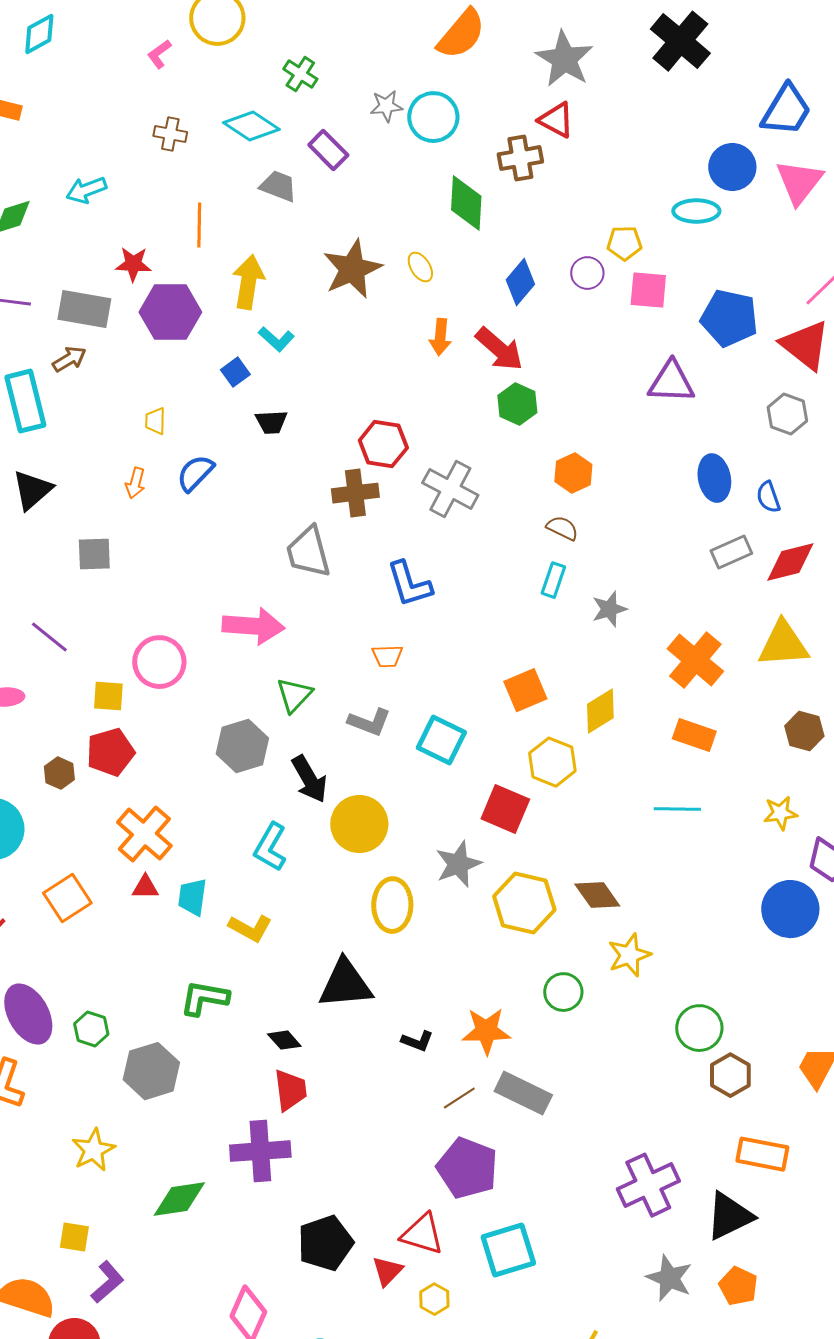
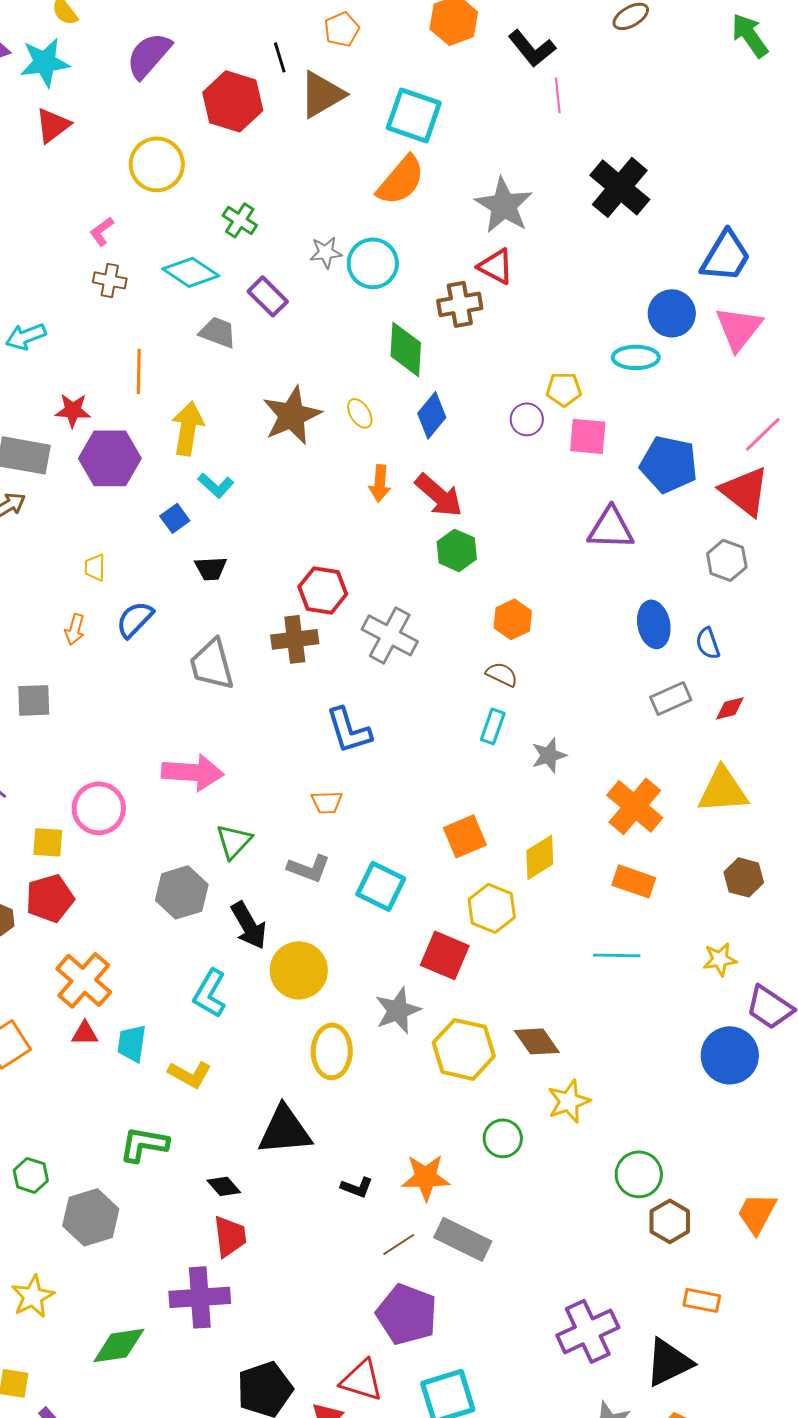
pink L-shape: (159, 54) -> (102, 231), moved
blue diamond: (520, 282) -> (432, 415), moved
gray trapezoid: (308, 552) -> (212, 664), moved
red diamond: (790, 562) -> (730, 708), size x0.6
orange rectangle: (762, 1154) -> (702, 1300), size x0.7

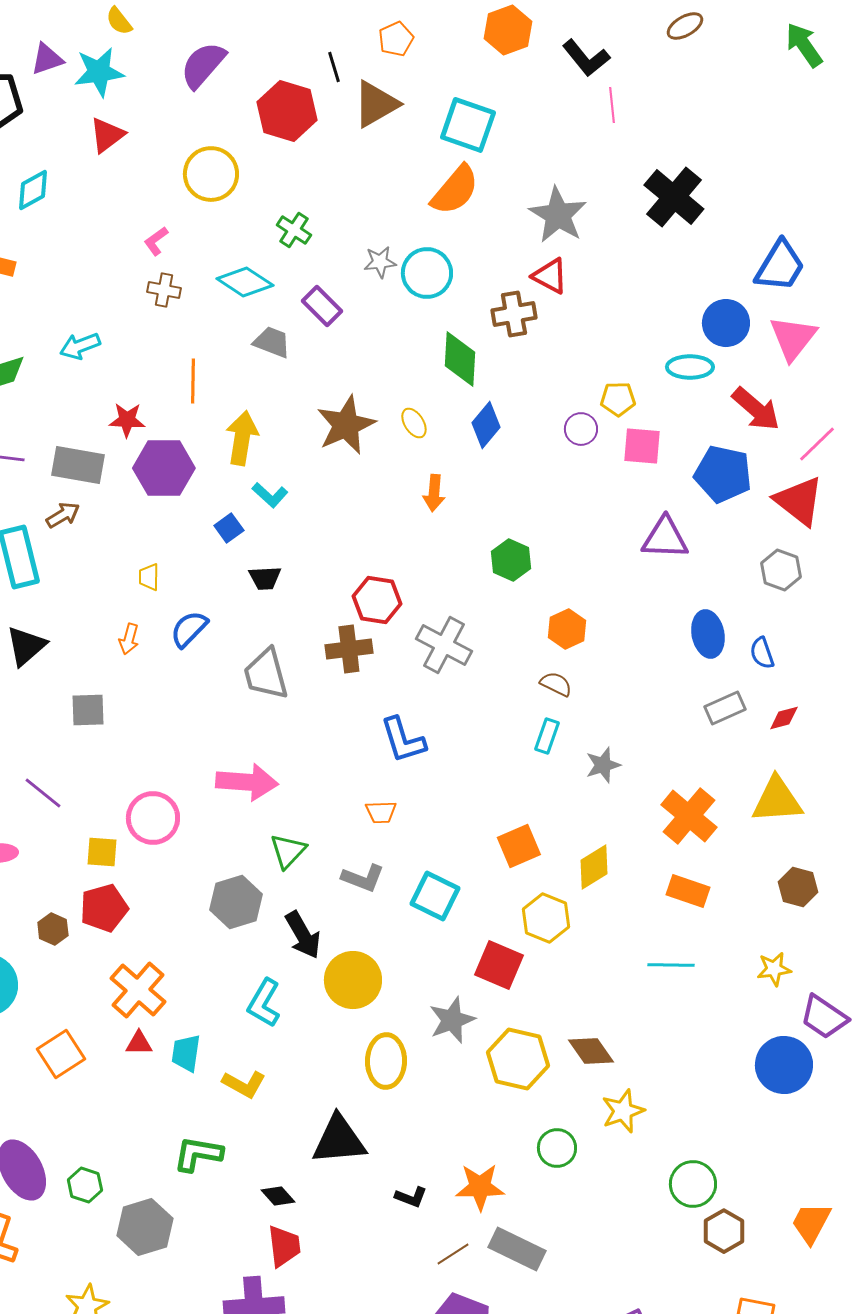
red arrow: (439, 495) -> (756, 409), moved

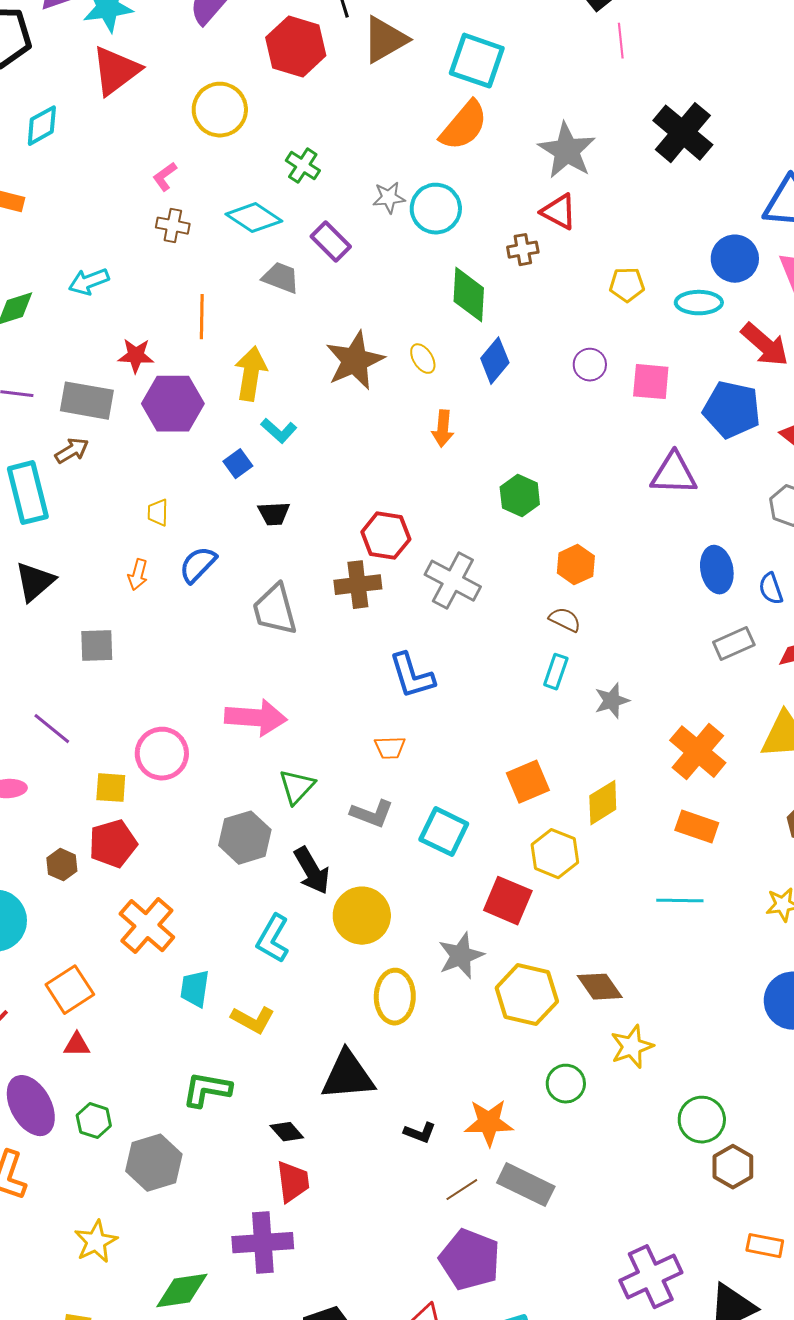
red triangle: (107, 135) -> (116, 71), size x1.4
brown cross: (514, 314) -> (523, 250), size x0.7
yellow pentagon: (618, 399) -> (627, 285), moved
red triangle: (139, 1043) -> (77, 1045), moved

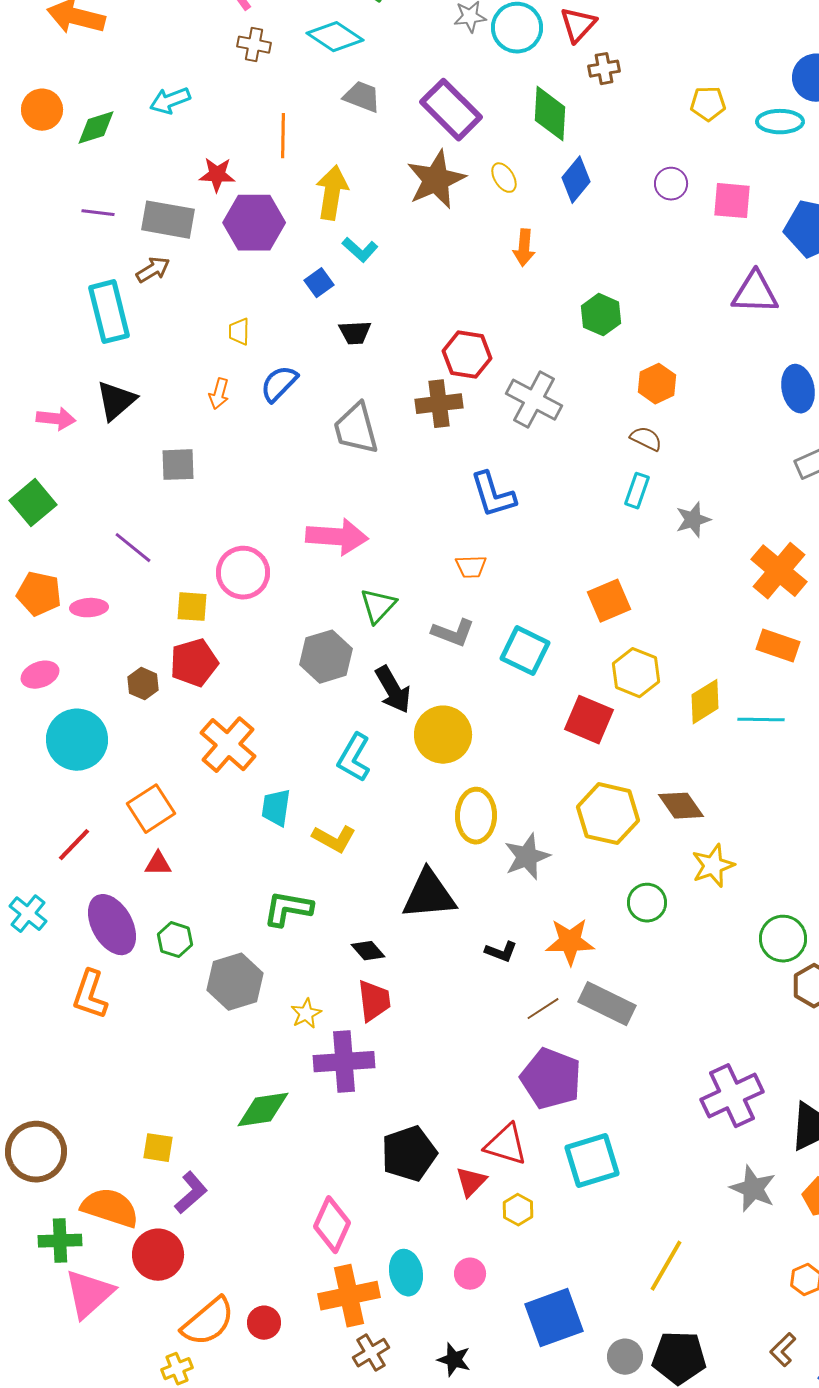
red triangle: (559, 212) -> (578, 25), moved, turned 45
purple rectangle: (331, 242) -> (451, 110), moved, size x1.5
yellow diamond: (603, 803) -> (705, 702), moved
gray star: (461, 956) -> (527, 857), moved
yellow star: (96, 1242) -> (306, 1014), moved, size x0.7

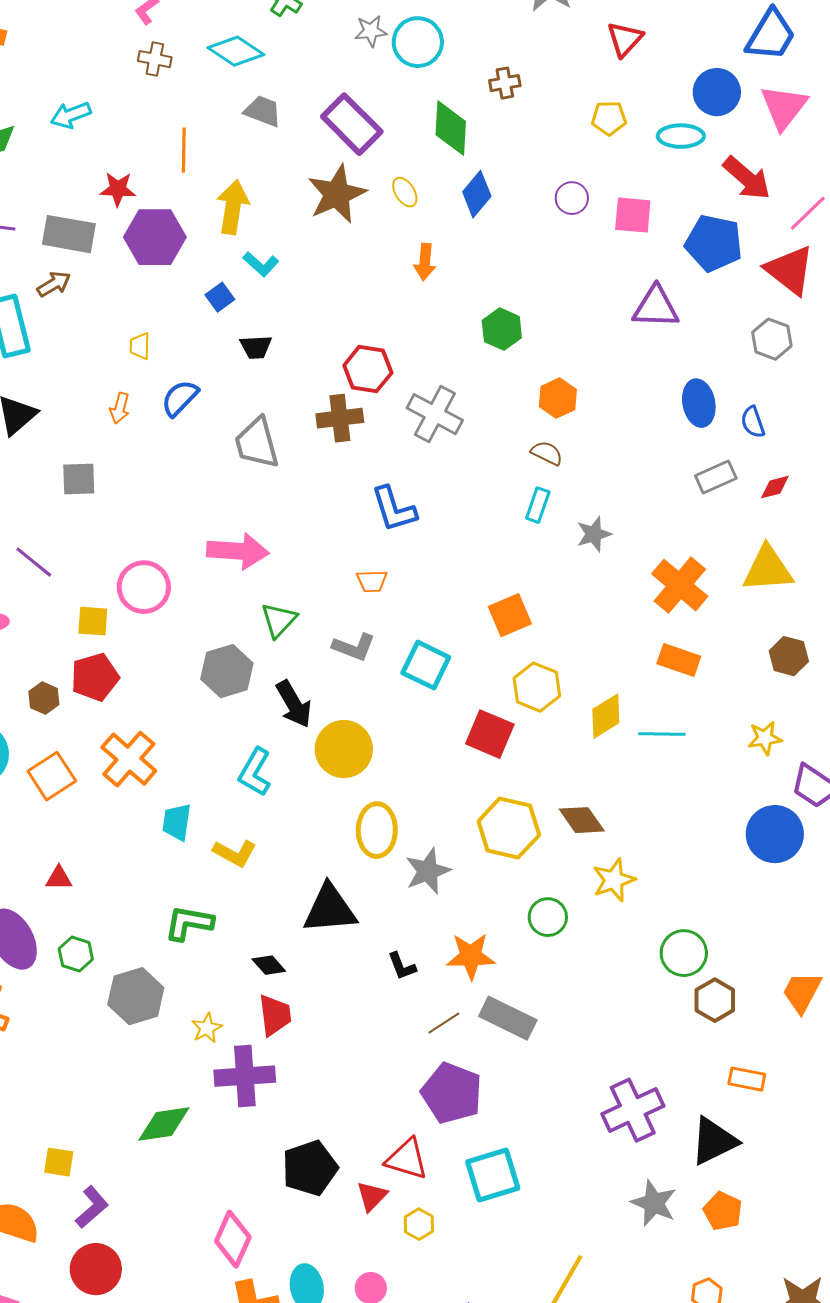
red triangle: (578, 25) -> (625, 39), moved
orange square: (151, 809) -> (52, 776), moved
black L-shape: (501, 952) -> (402, 966), turned 48
red circle: (158, 1255) -> (96, 1269), moved

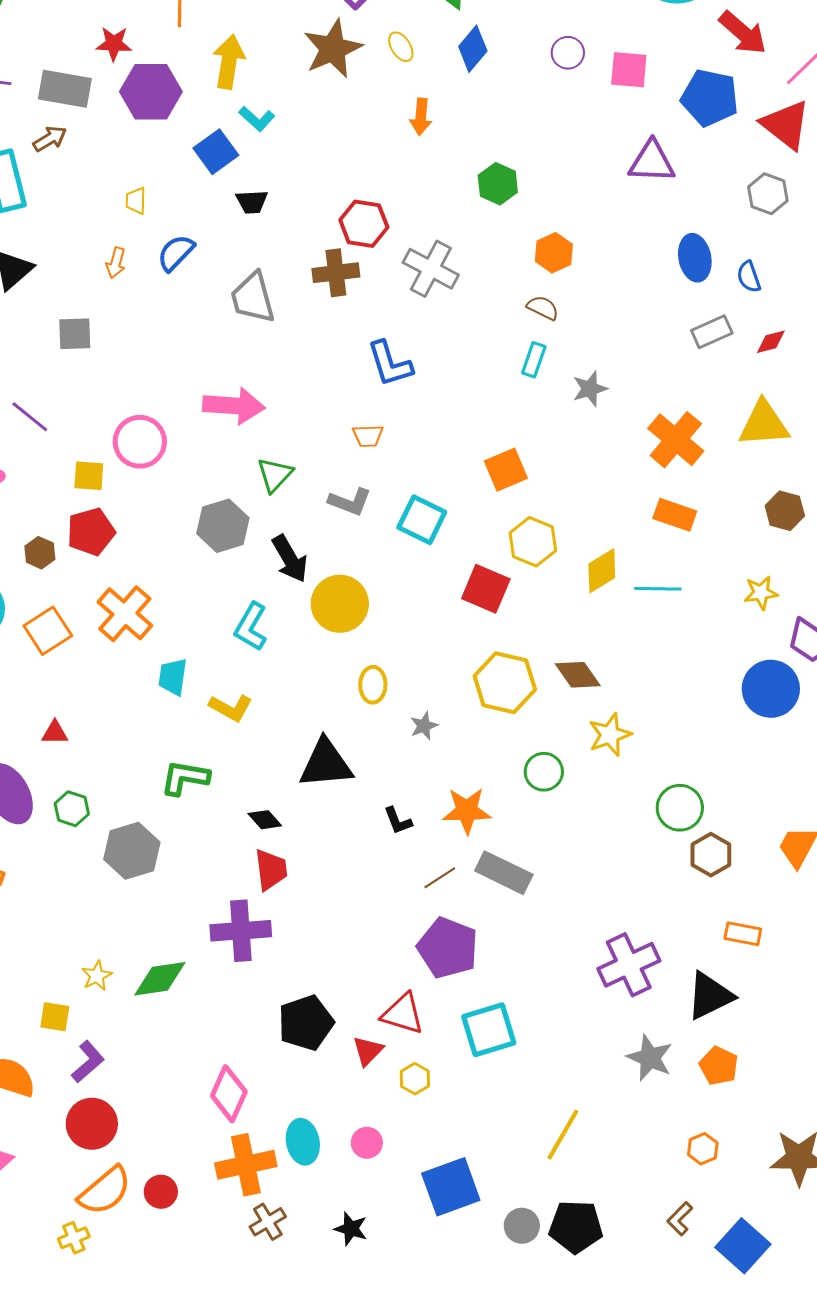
blue square: (220, 297) -> (216, 152), size x1.5
yellow ellipse: (377, 830) -> (373, 685), size x0.7
gray star: (428, 871) -> (424, 726), size x0.6
yellow star: (207, 1028) -> (97, 976), moved

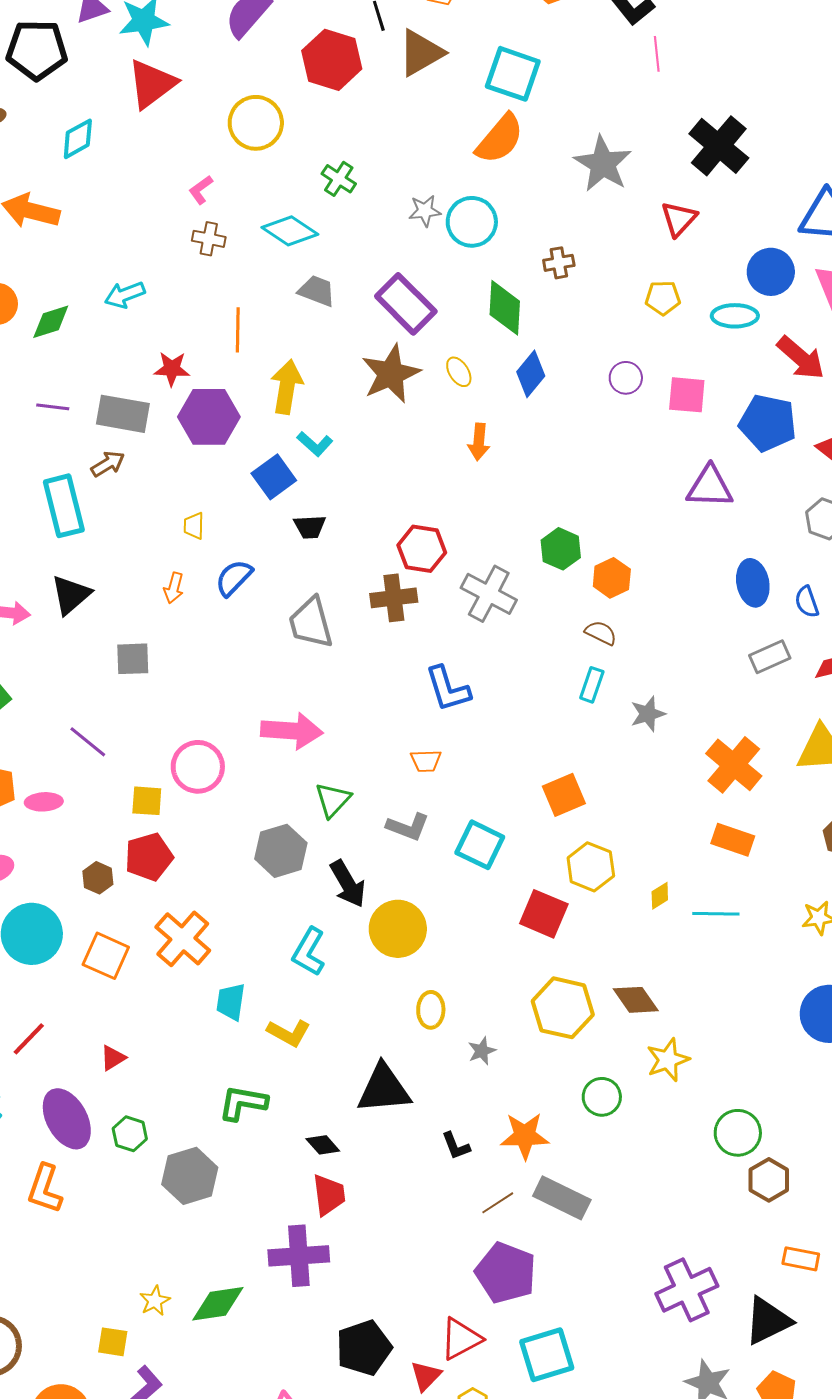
green hexagon: (498, 184) -> (561, 549), moved
yellow diamond: (602, 571) -> (660, 896), size x0.6
orange square: (48, 631) -> (106, 956), turned -33
red triangle: (55, 733) -> (113, 1058), turned -32
red triangle: (403, 1014) -> (461, 1339), turned -45

